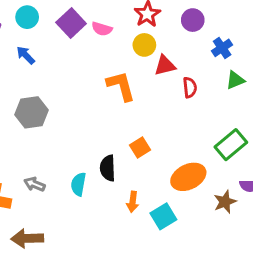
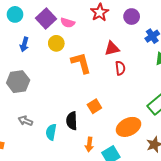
yellow circle: (144, 45) -> (56, 43), moved
blue arrow: (26, 55) -> (24, 44), moved, turned -120
red semicircle: (190, 87) -> (120, 68), moved
gray arrow: (34, 184) -> (25, 121), moved

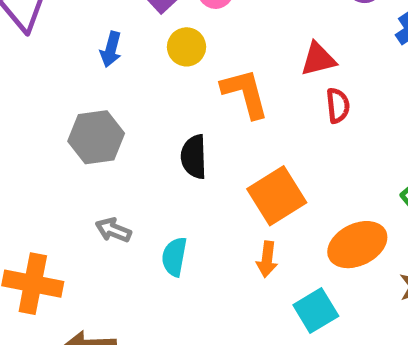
orange square: (94, 106) -> (277, 196), size x1.6
black semicircle: (72, 121) -> (194, 157), moved
orange arrow: (89, 144) -> (267, 259), moved

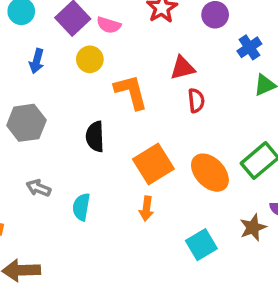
orange ellipse: (357, 245) -> (210, 173), moved, turned 72
cyan square: (316, 310) -> (201, 245), moved

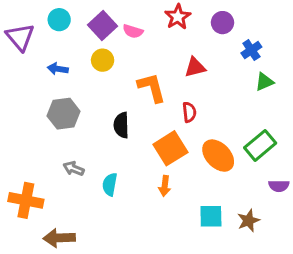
yellow circle: (90, 59) -> (103, 60), moved
blue arrow: (37, 61) -> (58, 69), moved, turned 84
red semicircle: (196, 101) -> (189, 112), moved
brown star: (253, 227) -> (249, 221), moved
cyan square: (201, 245) -> (211, 216), turned 30

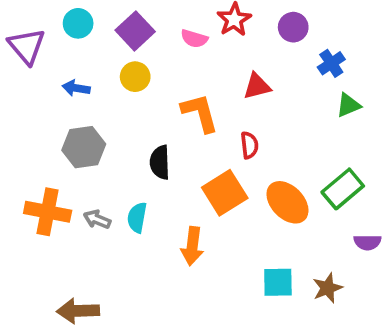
pink semicircle: (133, 31) -> (194, 39), moved
cyan semicircle: (110, 184) -> (137, 218), moved
orange arrow: (165, 186) -> (192, 246), moved, size x1.4
orange cross: (26, 200) -> (48, 212), moved

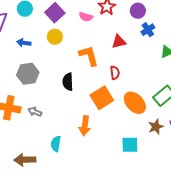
blue cross: (331, 63) -> (148, 30), moved
cyan semicircle: (137, 218) -> (56, 144), moved
brown star: (327, 288) -> (156, 127), moved

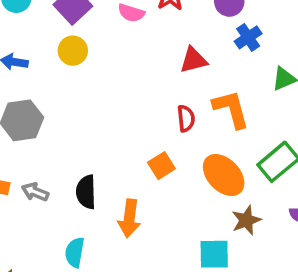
orange L-shape: (89, 56) -> (231, 109), moved
black semicircle: (68, 82) -> (86, 192), moved
orange square: (102, 98) -> (161, 166), size x0.6
brown star: (156, 127) -> (246, 220), moved

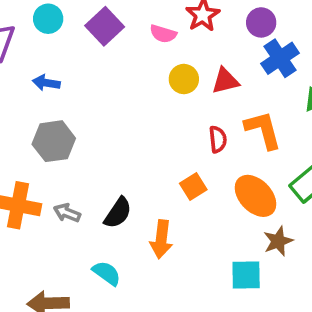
blue cross: (248, 37) -> (280, 58), size x1.4
yellow circle: (73, 51) -> (184, 79), moved
black semicircle: (86, 192) -> (118, 213), turned -144
cyan semicircle: (75, 252) -> (107, 273), turned 116

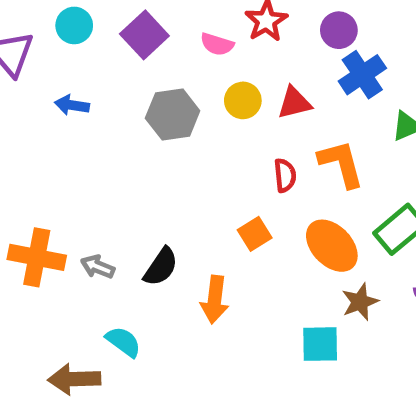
gray hexagon: (54, 141) -> (173, 114), moved
cyan semicircle: (107, 273) -> (123, 342), moved

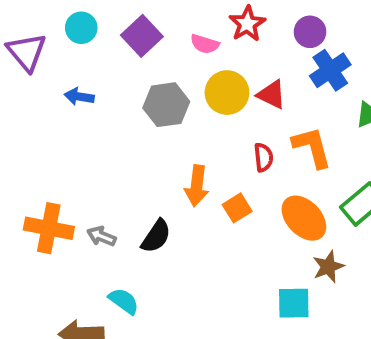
yellow circle: (243, 100) -> (227, 93), size x1.4
red triangle: (294, 103) -> (272, 95), turned 40
orange arrow: (215, 300) -> (197, 186), moved

